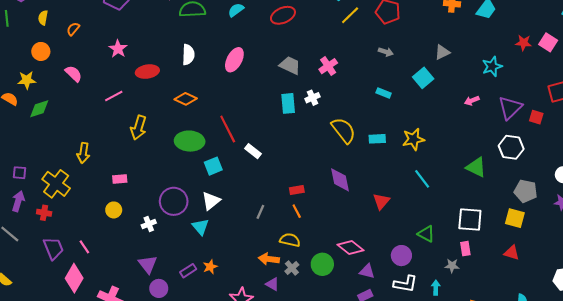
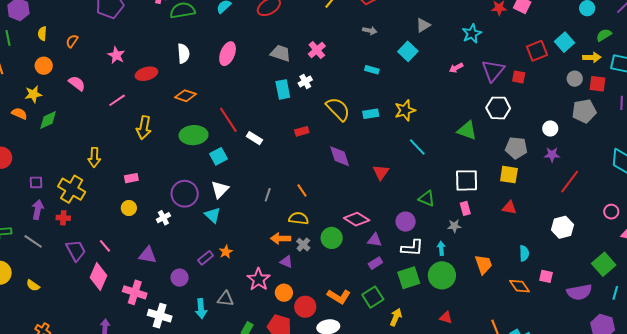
red rectangle: (297, 190) -> (302, 131), moved
purple triangle: (148, 264) -> (148, 255), moved, turned -36

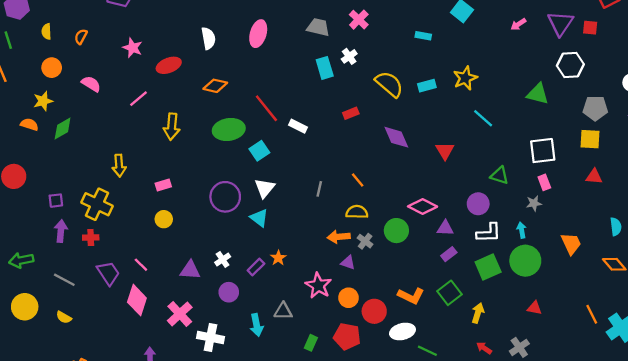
white cross: (163, 218) -> (223, 260), moved
gray line: (33, 241) -> (64, 280), moved
pink cross: (135, 292) -> (180, 314), turned 35

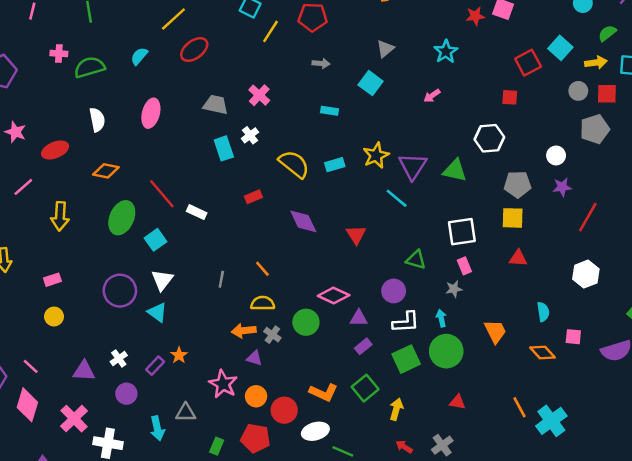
purple triangle: (560, 23) -> (413, 166), moved
green ellipse: (229, 129) -> (122, 218), turned -56

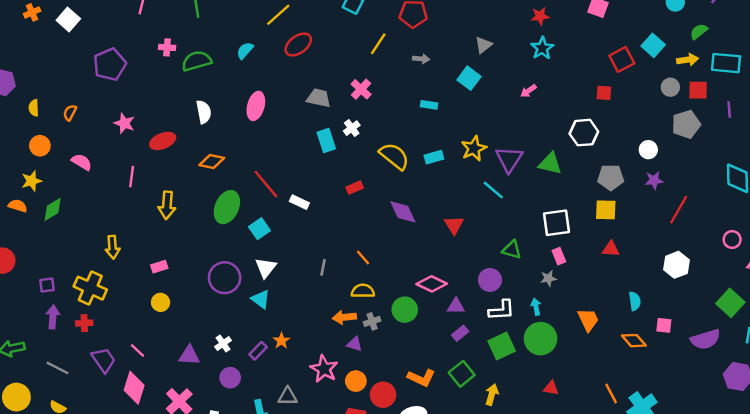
red star: (475, 16) -> (540, 16), moved
yellow line: (271, 31) -> (378, 44), moved
pink line: (23, 187) -> (132, 177), turned -42
gray cross: (272, 335) -> (372, 321), turned 35

